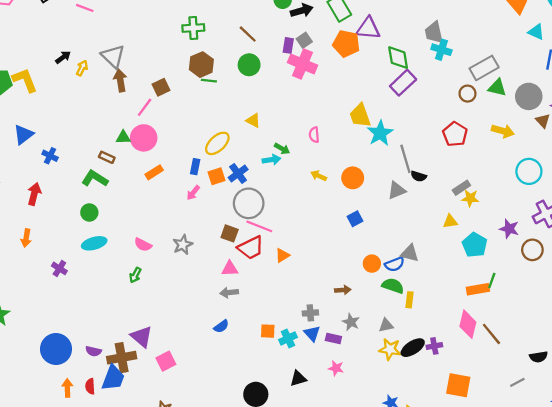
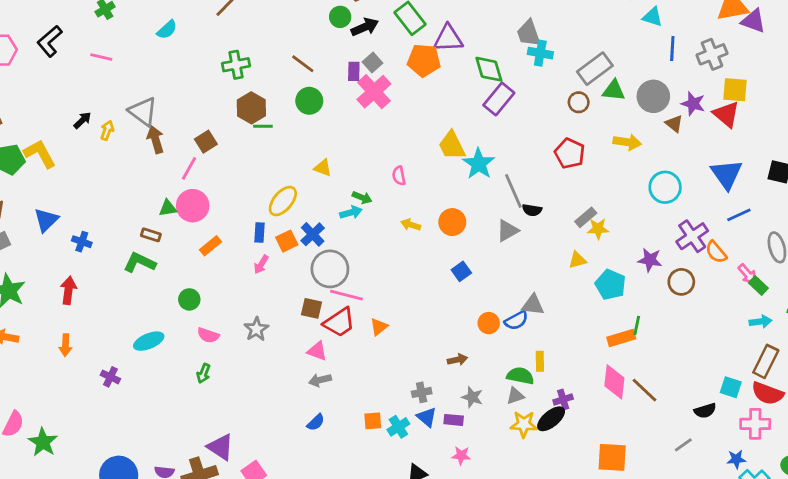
pink cross: (302, 64) -> (374, 92), turned 32
green circle: (89, 213) -> (189, 299), moved
pink triangle: (230, 269) -> (317, 351), turned 30
green semicircle: (393, 286) -> (520, 376), moved
purple cross: (434, 346) -> (563, 399), moved

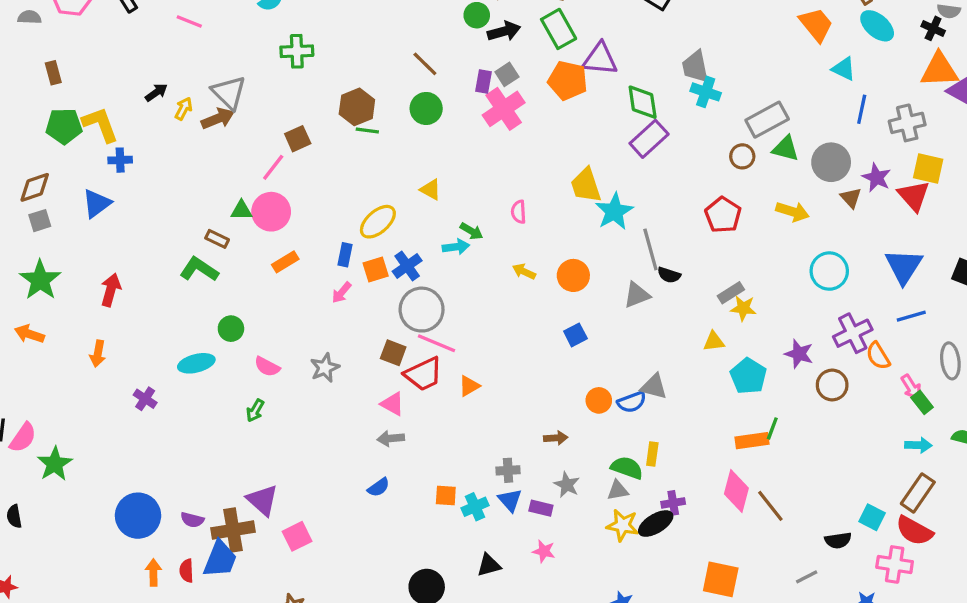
green cross: (236, 65) -> (297, 51), moved
brown arrow: (155, 140) -> (218, 118), moved, turned 76
blue cross: (82, 242) -> (120, 160), moved, turned -30
green circle: (189, 299) -> (231, 329), moved

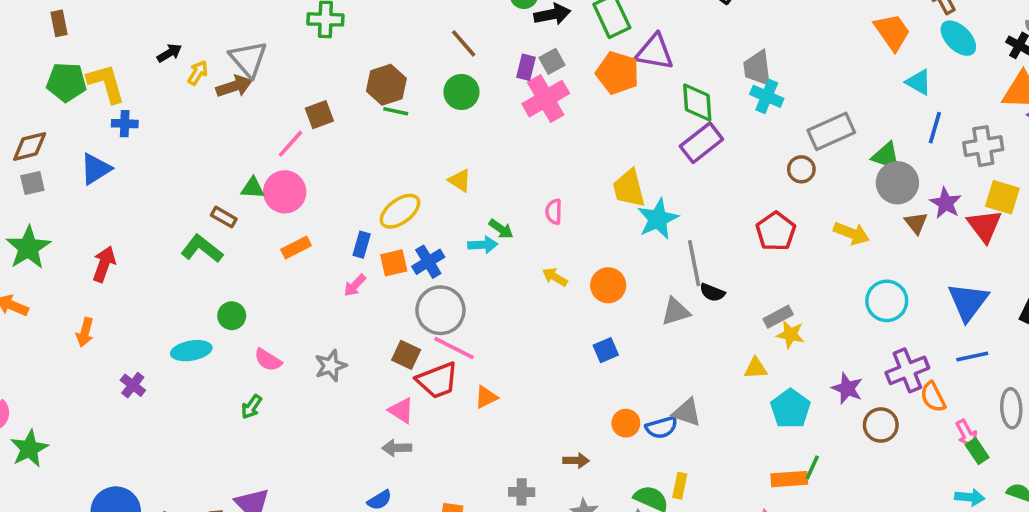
green triangle: (786, 149) -> (886, 156), moved

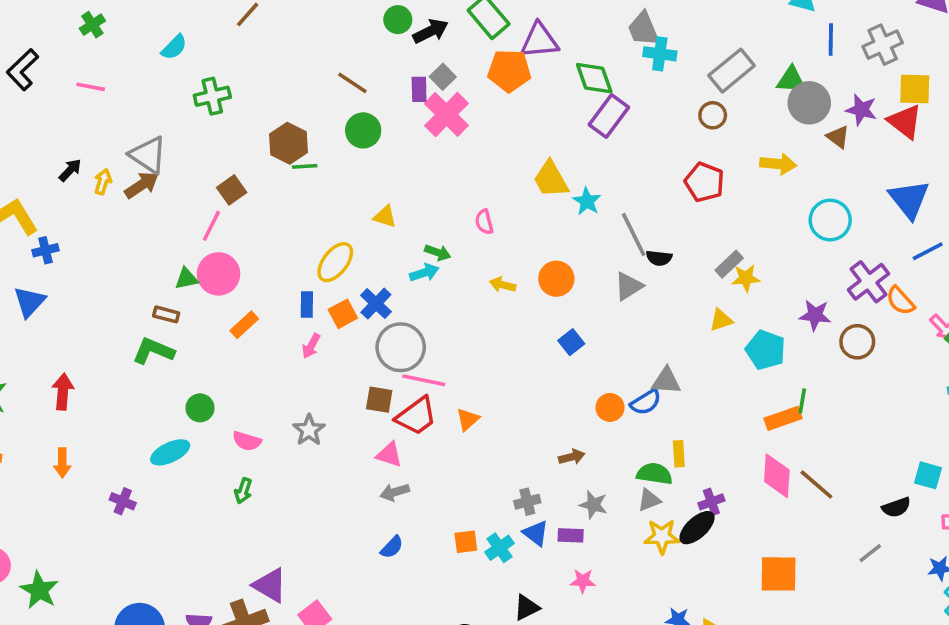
cyan star: (658, 219) -> (587, 201), size x0.7

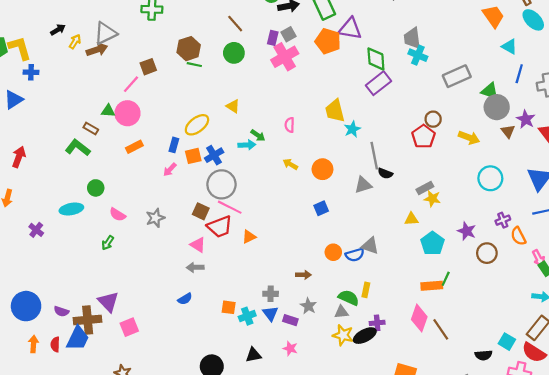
brown circle: (713, 115) -> (433, 119), moved
gray triangle: (148, 155) -> (105, 33), turned 45
purple cross: (868, 282) -> (503, 220), size x0.6

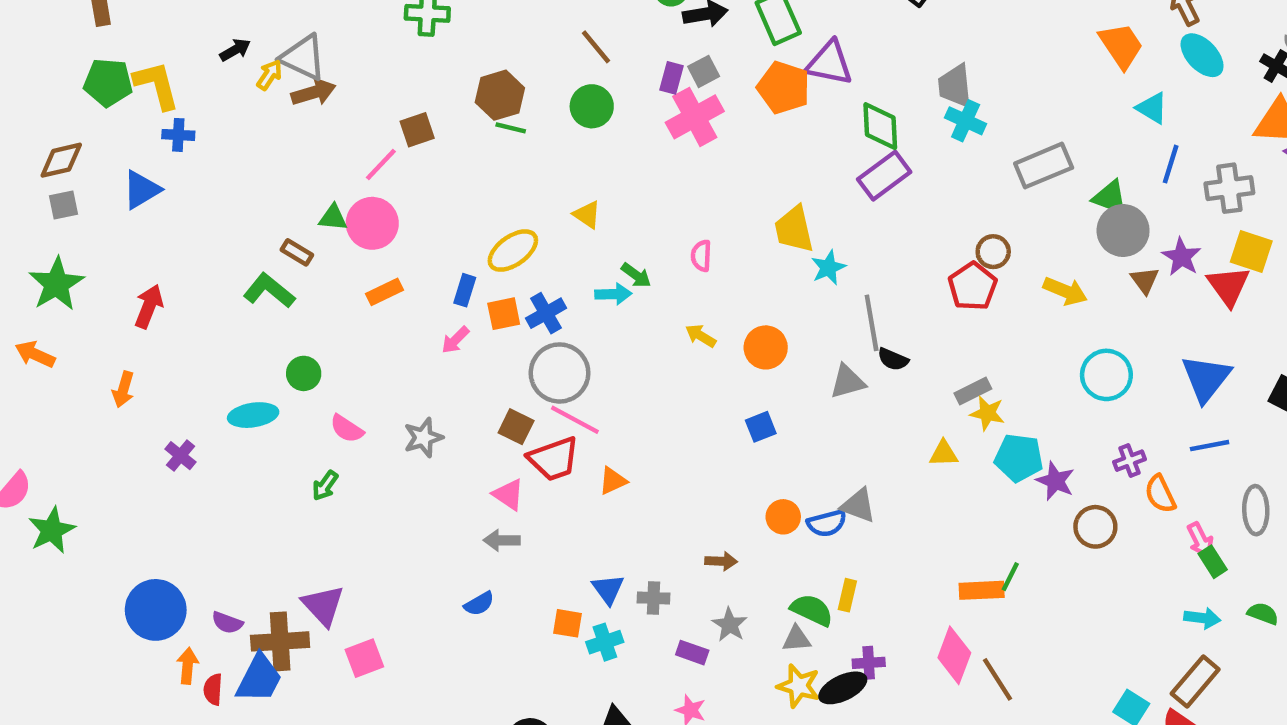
gray triangle: (105, 33) -> (303, 58), moved, turned 50
cyan pentagon: (432, 243) -> (1019, 458), moved, turned -30
blue triangle: (270, 313) -> (608, 589), moved
orange arrow: (33, 344) -> (188, 666), moved

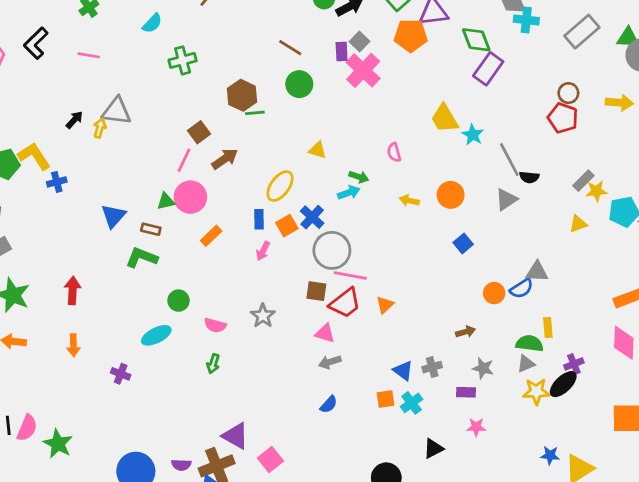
brown arrow: (313, 92) -> (225, 159), moved
blue triangle: (141, 190) -> (113, 216), moved

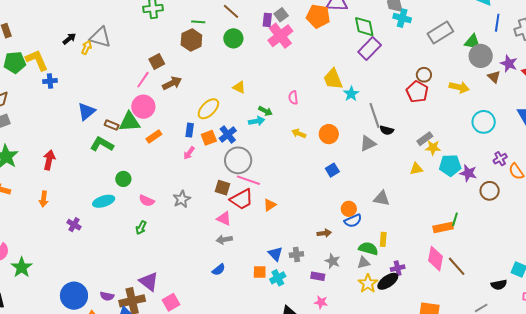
green line: (255, 113) -> (198, 22), moved
green triangle: (166, 201) -> (130, 122), moved, size x1.6
blue semicircle: (522, 288) -> (353, 221), moved
yellow star: (536, 392) -> (368, 284), turned 30

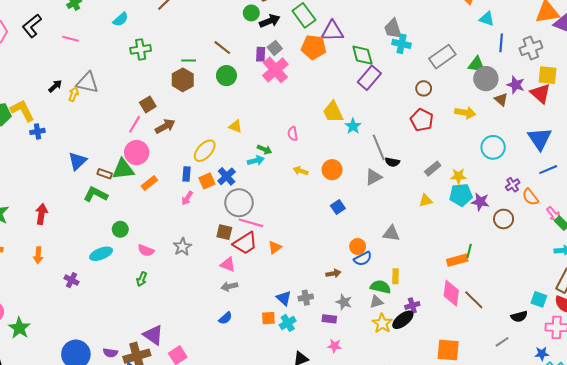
brown circle: (424, 75) -> (424, 88), moved
yellow star: (433, 148) -> (458, 176), moved

